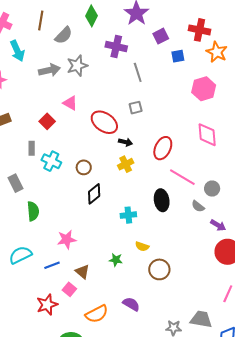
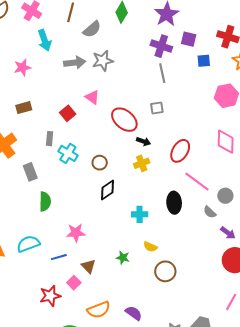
purple square: (161, 36) -> (189, 39), turned 35
purple cross: (116, 46) -> (161, 46), moved
purple semicircle: (131, 304) -> (134, 313), moved

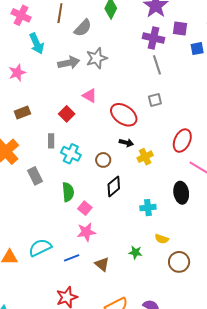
black arrow: (144, 141) -> (126, 143), moved
green semicircle: (45, 201) -> (68, 192), moved
pink square: (74, 283) -> (85, 208), moved

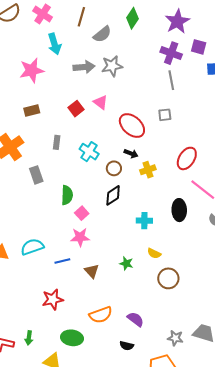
pink star: (17, 73) -> (32, 70), size x1.4
red square: (67, 114) -> (76, 109), moved
cyan cross: (71, 154) -> (89, 152), moved
brown circle: (103, 160) -> (114, 168), moved

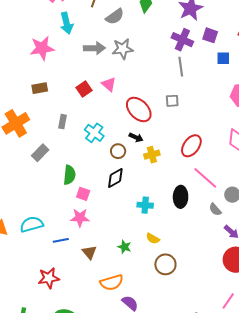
gray rectangle: (36, 175) -> (40, 153), turned 60
pink square: (82, 213) -> (83, 194), turned -32
orange semicircle: (101, 315) -> (112, 282), moved

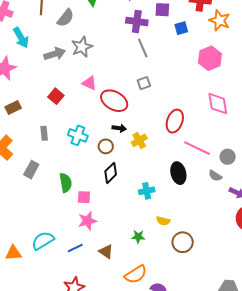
pink triangle: (109, 84) -> (89, 83), moved

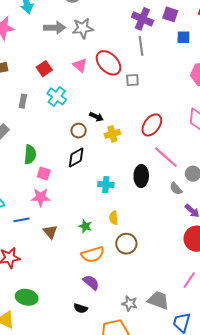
red ellipse: (114, 101) -> (109, 63), moved
cyan cross: (78, 135) -> (57, 96), moved
yellow semicircle: (163, 221) -> (114, 218), turned 56
orange semicircle: (136, 274) -> (93, 254), moved

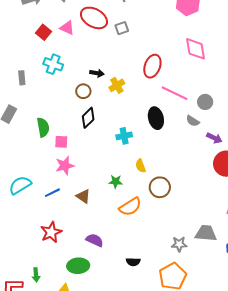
red square: (44, 69) -> (44, 32), moved
purple semicircle: (91, 282) -> (95, 240), moved

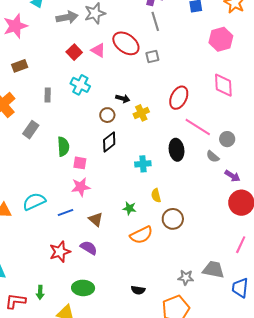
purple semicircle: (95, 240) -> (89, 248), moved

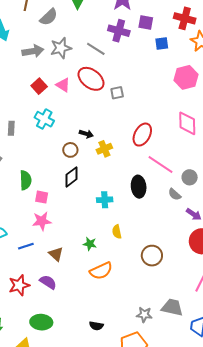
gray line: (155, 21) -> (96, 49), moved, turned -42
brown circle: (173, 219) -> (152, 256), moved

